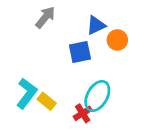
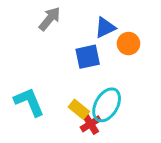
cyan L-shape: (27, 93) -> (29, 102), turned -60
yellow rectangle: (47, 101) -> (79, 109), moved

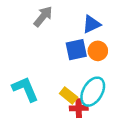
orange circle: (128, 44) -> (98, 51), moved
red cross: (91, 124) -> (79, 108), turned 30

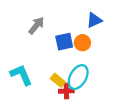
gray arrow: (43, 17) -> (36, 26), moved
blue triangle: (91, 24) -> (94, 20), moved

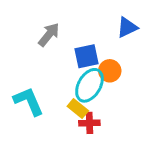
orange circle: (82, 43) -> (110, 71), moved
cyan ellipse: (78, 77) -> (89, 85), moved

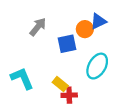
orange circle: (110, 71) -> (85, 29), moved
cyan ellipse: (89, 85) -> (97, 66), moved

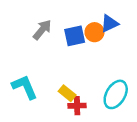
blue square: (67, 44) -> (75, 36), moved
cyan ellipse: (97, 66) -> (116, 94), moved

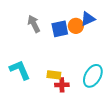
gray arrow: (42, 30) -> (34, 24), turned -66
yellow rectangle: (67, 93) -> (54, 75), turned -32

